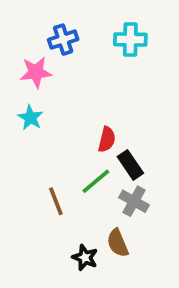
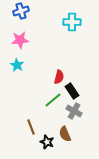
blue cross: (63, 40) -> (21, 11), moved
brown line: (56, 201) -> (31, 127), moved

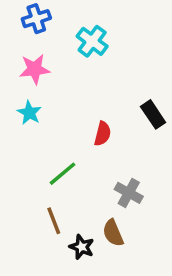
cyan cross: (72, 22) -> (92, 41), moved, turned 36
black rectangle: (72, 91) -> (153, 114), moved
green line: (53, 100) -> (62, 174), moved

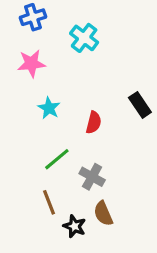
cyan star: (29, 113) -> (49, 108), moved
gray cross: (129, 193) -> (92, 177), moved

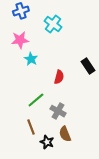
cyan star: (49, 108) -> (31, 59), moved

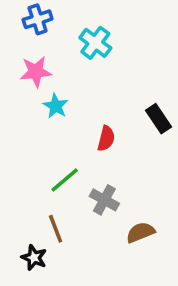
brown semicircle: (65, 134) -> (140, 232), moved, turned 91
black star: (47, 142) -> (34, 258), moved

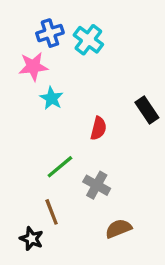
blue cross: (38, 19) -> (50, 33), moved
brown semicircle: (140, 232) -> (118, 229), moved

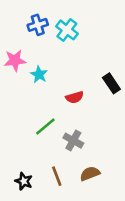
pink star: (33, 66) -> (15, 60), moved
red semicircle: (98, 128) -> (75, 97), turned 60
brown line: (52, 212) -> (57, 176), moved

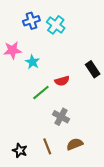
green line: (45, 127) -> (41, 92), moved

